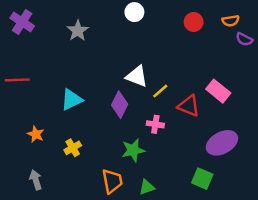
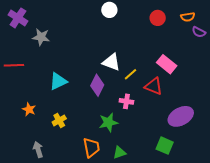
gray star: (78, 31) -> (41, 37), moved, turned -30
pink rectangle: (218, 91) -> (167, 64), moved
gray arrow: (36, 180) -> (38, 150), moved

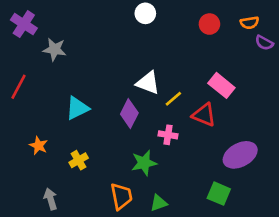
red line: (14, 65) -> (18, 87), turned -60

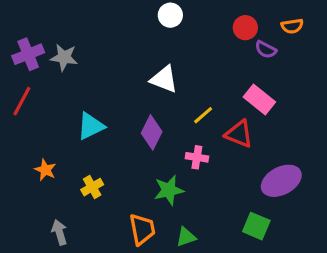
purple cross: (24, 24) -> (28, 54), moved, turned 35
purple semicircle: (264, 43) -> (266, 50), moved
white triangle: (148, 83) -> (164, 79), moved

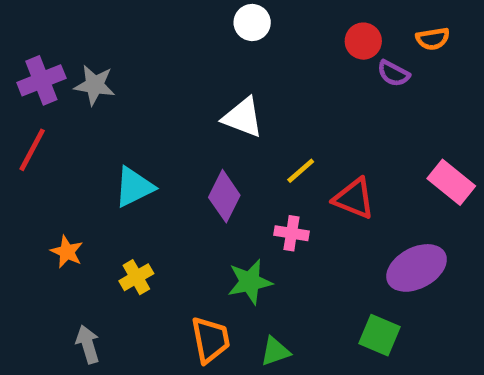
pink rectangle: (259, 100) -> (451, 182), moved

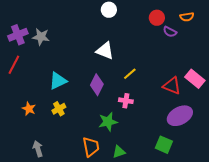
red triangle: (354, 198) -> (172, 86), moved
yellow cross: (136, 277) -> (59, 109), moved

